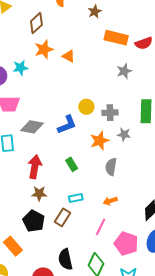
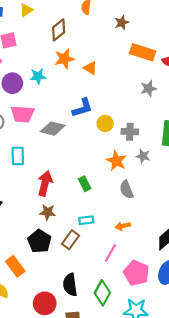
blue L-shape: (67, 125) -> (82, 108), moved
gray diamond: (32, 127) -> (53, 129), moved
orange star: (100, 141) -> (116, 161), turned -30
gray semicircle: (111, 167) -> (126, 190), turned -36

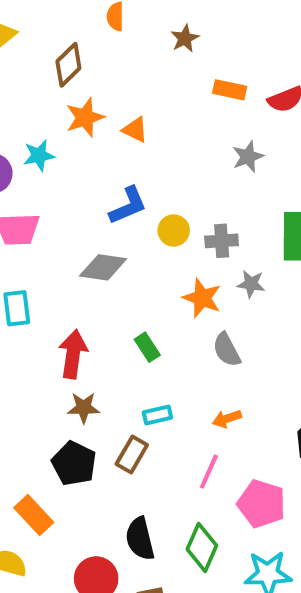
orange rectangle: (143, 52) -> (230, 90), size x0.7
gray diamond: (53, 129) -> (103, 267), moved

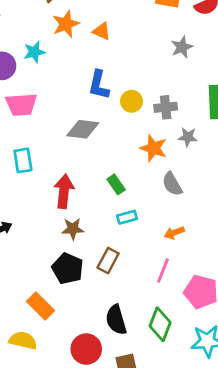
blue L-shape: (128, 206) -> (99, 85), turned 128
cyan rectangle: (157, 415) -> (127, 217), moved

